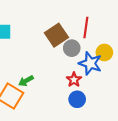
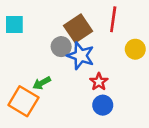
gray circle: (72, 48) -> (61, 47), moved
blue star: (90, 63) -> (81, 56), moved

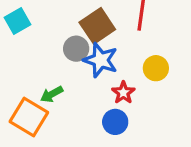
cyan square: (14, 24) -> (18, 21), turned -30
yellow circle: (135, 49) -> (156, 68), moved
blue circle: (103, 105) -> (115, 122), moved

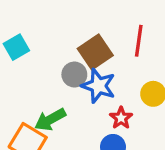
green arrow: (52, 94) -> (50, 120), size x1.4

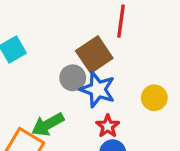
red line: (139, 41) -> (121, 21), moved
red star: (121, 118) -> (108, 126), moved

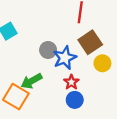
brown square: (94, 54) -> (90, 42), moved
blue star: (98, 89) -> (65, 58), turned 30

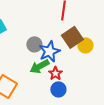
yellow circle: (102, 63) -> (85, 45), moved
green arrow: (31, 81) -> (39, 66), moved

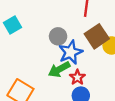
gray circle: (34, 44) -> (58, 36), moved

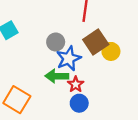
green arrow: (59, 69) -> (57, 76), turned 30

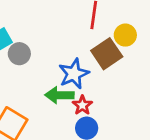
gray circle: (56, 42) -> (19, 54), moved
yellow circle: (111, 51) -> (125, 35), moved

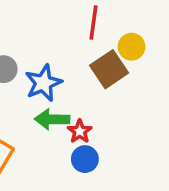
blue star: (74, 74) -> (43, 83), moved

